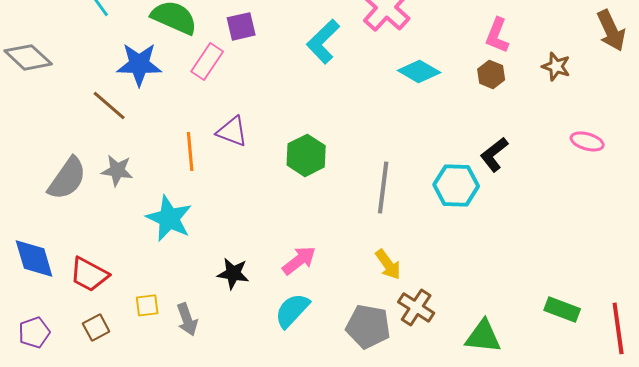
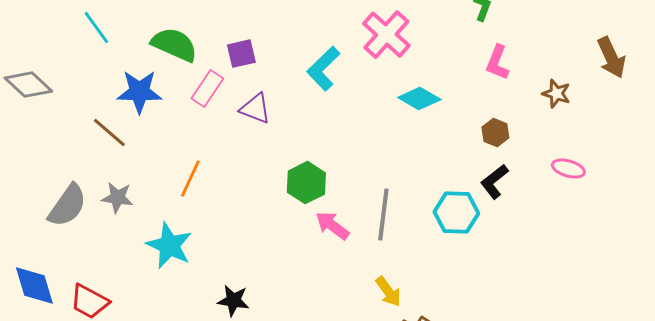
brown hexagon: (491, 74) -> (495, 133), moved
purple triangle: (232, 131) -> (255, 109), moved
pink ellipse: (587, 141) -> (568, 169), moved
orange line: (190, 151) -> (190, 179), turned 30
pink arrow: (299, 260) -> (332, 226), moved, turned -105

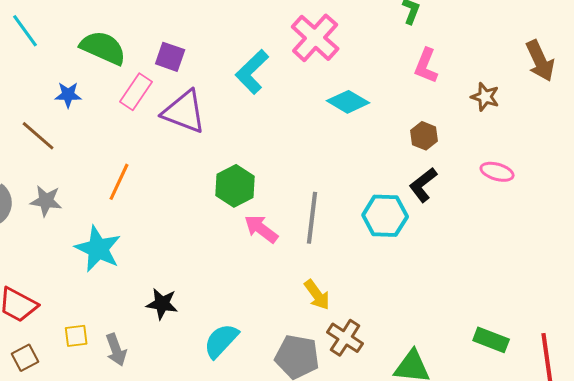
purple square: (241, 54) -> (170, 57), turned 32
blue star: (139, 92) -> (68, 95), size x0.6
purple triangle: (255, 109) -> (184, 112), size x1.4

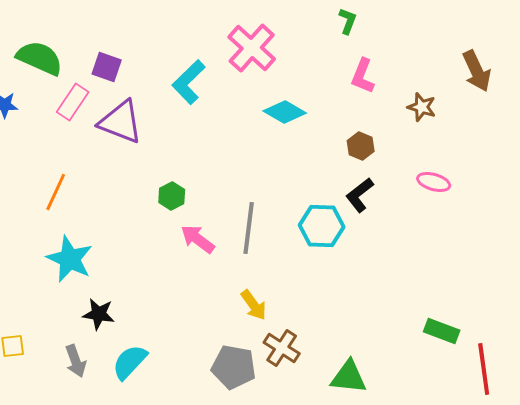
green hexagon: (235, 186) -> (172, 196), size x0.7
cyan star: (98, 249) -> (70, 259), moved
green rectangle: (491, 340) -> (442, 331), moved
cyan semicircle: (221, 341) -> (130, 362), moved
gray arrow: (116, 350) -> (76, 361), moved

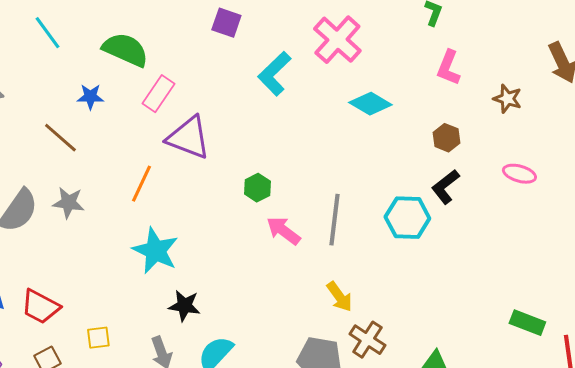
purple square: (107, 67) -> (226, 23), moved
purple triangle: (121, 122) -> (188, 138), moved

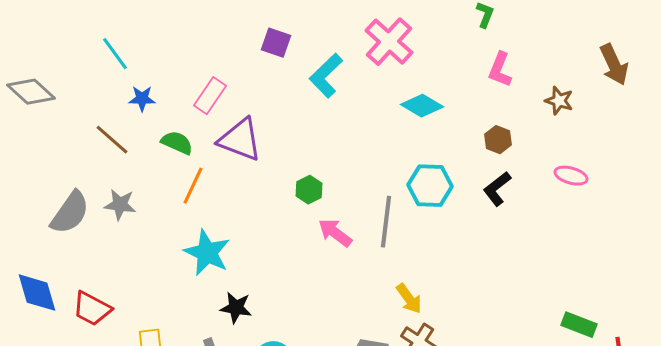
purple square: (226, 23) -> (276, 43), moved
cyan line: (47, 33) -> (115, 54), moved
green semicircle: (125, 50) -> (177, 143), moved, size x0.7
cyan hexagon: (407, 218) -> (430, 186), moved
yellow arrow: (339, 297) -> (409, 299), moved

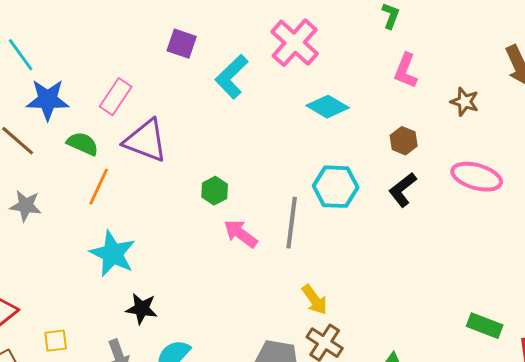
blue star: (142, 99) -> (48, 100), size x1.6
pink ellipse: (571, 176) -> (477, 177), size x1.5

